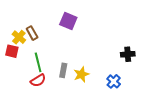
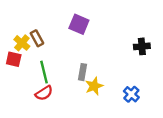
black cross: (128, 54) -> (142, 46), moved
gray rectangle: (63, 70) -> (82, 72), moved

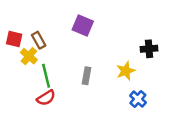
yellow cross: (22, 43) -> (29, 56), moved
red square: (14, 59) -> (14, 39), moved
yellow star: (94, 86) -> (126, 71), moved

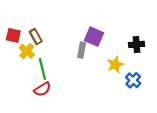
purple square: (83, 26) -> (94, 37), moved
gray rectangle: (86, 76) -> (82, 50), moved
blue cross: (138, 99) -> (133, 80), moved

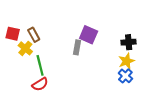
yellow star: (115, 65) -> (126, 61), moved

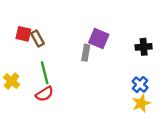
red square: (13, 34) -> (23, 34), moved
yellow cross: (25, 48) -> (12, 81), moved
yellow star: (126, 61) -> (141, 103), moved

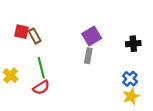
purple square: (99, 39) -> (92, 36), turned 36
gray rectangle: (86, 53) -> (88, 56), moved

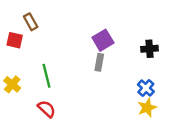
red square: (21, 32) -> (15, 40), moved
brown rectangle: (35, 36) -> (31, 22), moved
red semicircle: (41, 88) -> (47, 109), moved, turned -105

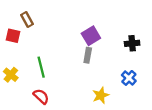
yellow star: (147, 108) -> (101, 95), moved

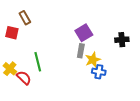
blue cross: (129, 78) -> (99, 72), moved, turned -32
yellow star: (101, 95) -> (93, 60), moved
red semicircle: (41, 96) -> (24, 78), moved

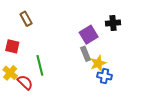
red square: (12, 33) -> (12, 46), moved
black cross: (122, 40) -> (113, 23), moved
gray rectangle: (81, 51) -> (85, 54), turned -32

